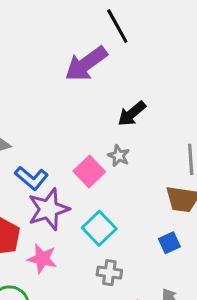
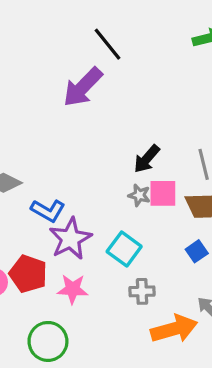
black arrow: (132, 114) -> (147, 159), moved
gray star: (119, 156) -> (139, 195), moved
pink square: (89, 172) -> (163, 193), moved, turned -36

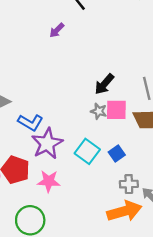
purple arrow: (83, 87) -> (57, 30), size x0.5
blue square: (197, 251) -> (117, 154), moved
gray cross: (142, 291) -> (129, 184), moved

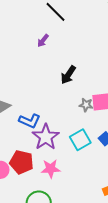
black arrow: (104, 84) -> (68, 75), moved
cyan square: (87, 151) -> (80, 140), turned 30

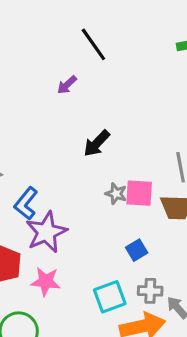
blue L-shape: (30, 121) -> (26, 203), turned 95
cyan square: (80, 140) -> (110, 297), moved

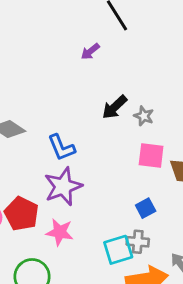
gray star: (116, 194) -> (144, 116), moved
blue L-shape: (26, 203) -> (61, 148), moved, turned -64
gray cross: (150, 291) -> (138, 242), moved

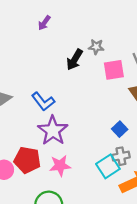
gray star: (144, 116) -> (96, 47), moved
pink square: (151, 156) -> (114, 70), moved

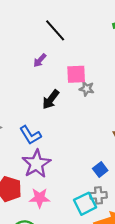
black arrow: (75, 60) -> (51, 99), moved
pink square: (114, 70) -> (76, 74), moved

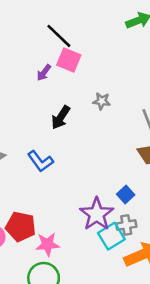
pink square: (76, 74) -> (69, 60), moved, turned 30
purple star: (36, 164) -> (97, 214), moved
pink star: (40, 198) -> (48, 244), moved

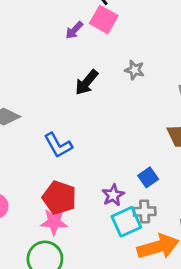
blue L-shape: (40, 161) -> (58, 145), moved
purple star: (97, 214) -> (113, 195), size x0.6
red pentagon: (21, 227) -> (59, 198), moved

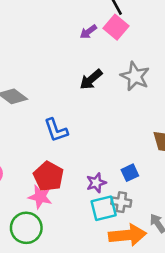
gray star: (135, 70) -> (135, 76), size x1.6

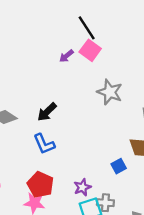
black arrow: (91, 79) -> (47, 112), moved
blue square: (130, 173) -> (119, 166), moved

